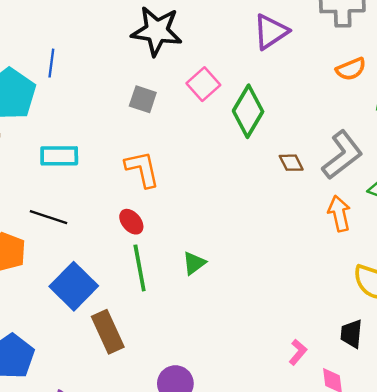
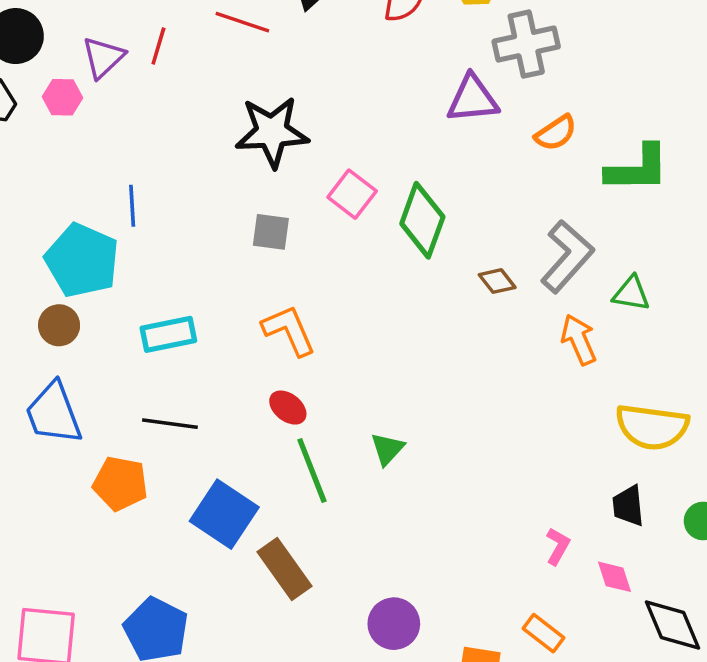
purple triangle: (271, 32) -> (473, 99), moved, turned 39

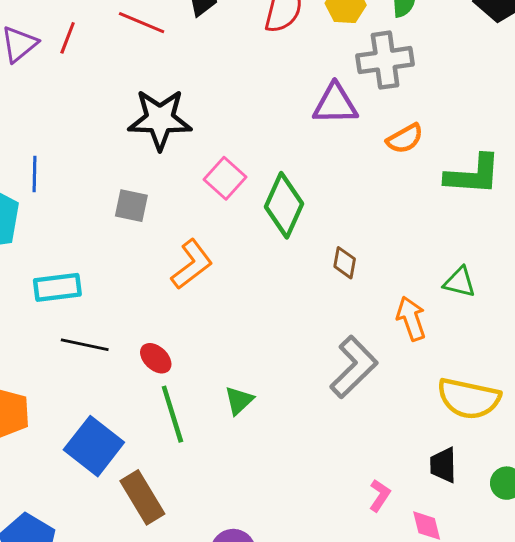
gray square: (271, 232) -> (131, 206), moved
gray L-shape: (567, 256) -> (354, 367), moved
brown diamond: (497, 281) -> (345, 263), turned 44
orange L-shape: (289, 330) -> (192, 264), moved, turned 72
black line: (170, 424) -> (85, 345), moved

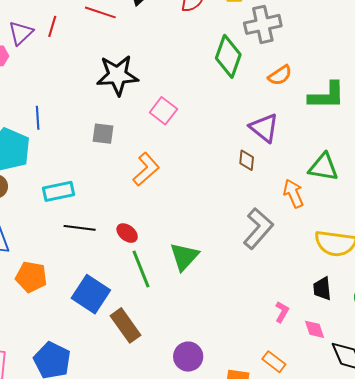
purple triangle: (335, 104) -> (264, 128), moved, turned 44
green diamond: (284, 205) -> (228, 56), moved
green triangle: (459, 282) -> (323, 167), size x1.4
green triangle: (239, 400) -> (184, 257), size x1.5

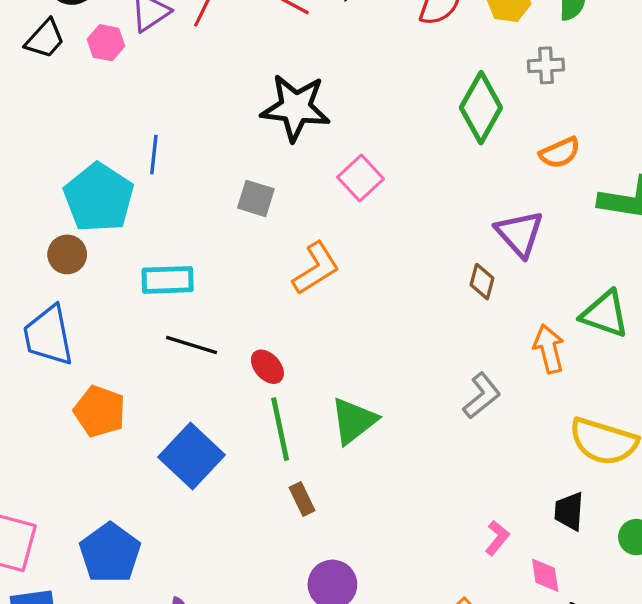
gray cross: (263, 24) -> (546, 65), size x0.6
gray L-shape: (258, 228) -> (482, 396), size x0.7
brown rectangle: (125, 325) -> (302, 499), moved, size x0.6

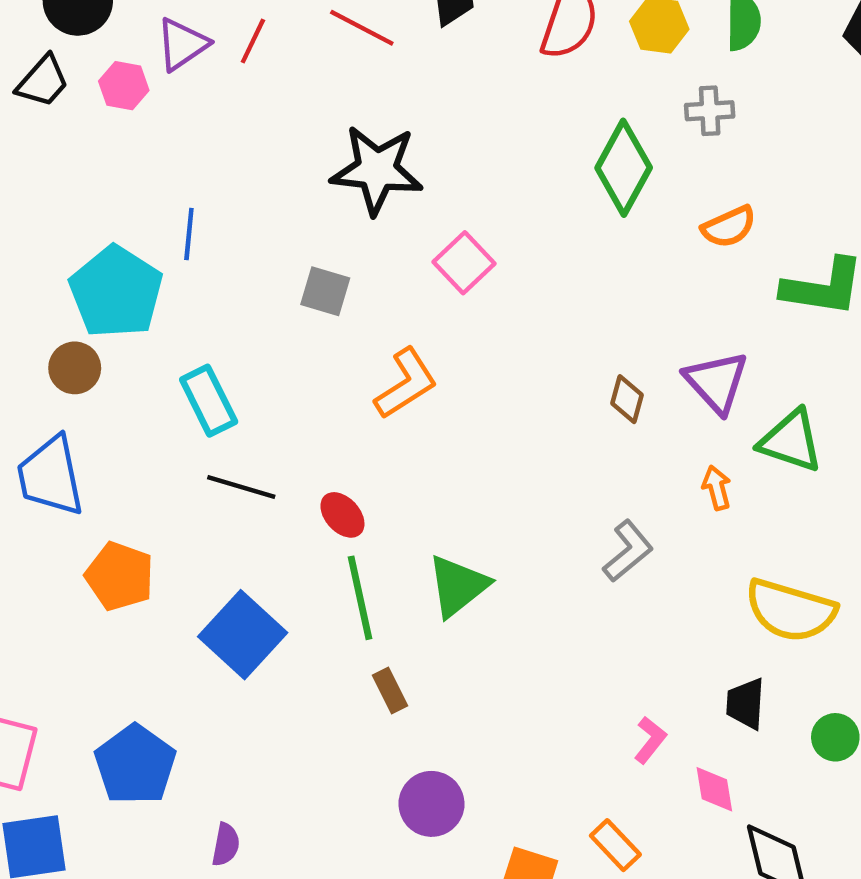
purple triangle: (519, 234) -> (716, 382), moved
cyan rectangle: (168, 280) -> (209, 401), turned 66
orange arrow: (549, 349) -> (717, 488), size x0.7

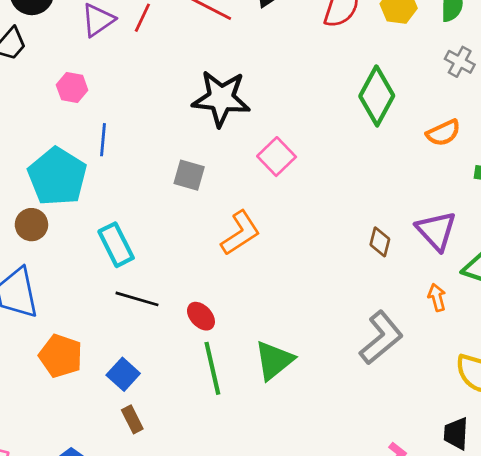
pink hexagon: (124, 86) -> (72, 87), moved
gray cross: (710, 111) -> (460, 62), moved, turned 32
gray L-shape: (628, 551) -> (381, 338), size x1.4
blue square: (243, 635) -> (123, 374), moved, size x0.6
brown rectangle: (390, 690) -> (132, 419), moved

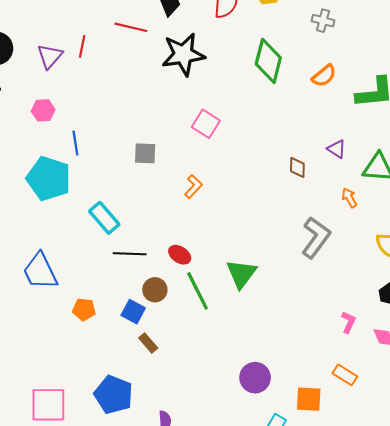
black star: (221, 98) -> (183, 54), moved
brown circle: (31, 225) -> (155, 290), moved
purple triangle: (436, 231) -> (337, 149), size x0.6
orange L-shape: (240, 233) -> (193, 186), size x0.7
orange pentagon: (61, 356) -> (84, 309), size x0.7

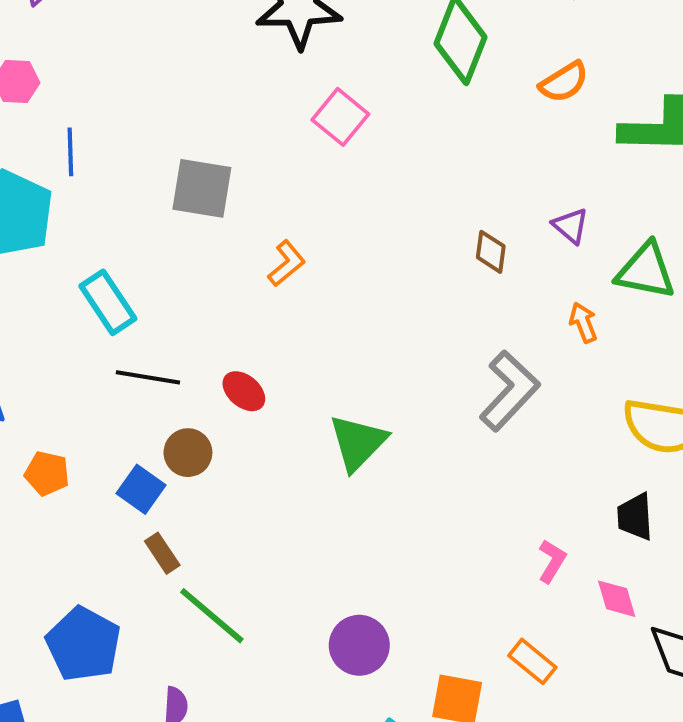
pink square: (206, 124) -> (340, 117), moved
gray square: (145, 153) -> (202, 188), size x1.4
green line: (198, 291) -> (212, 616), moved, turned -30

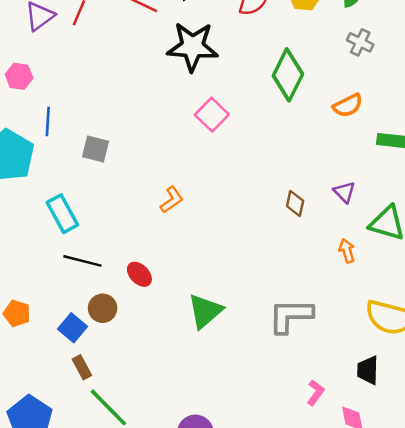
gray square: (202, 188) -> (96, 149), moved, size x0.7
gray L-shape: (509, 391) -> (291, 316), moved, turned -138

